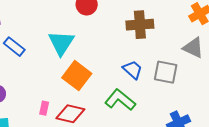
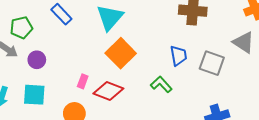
blue trapezoid: (133, 70) -> (179, 56), turned 30
green L-shape: (120, 100) -> (161, 84), size x0.7

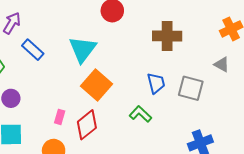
gray triangle: (244, 42) -> (222, 65), size x0.7
red diamond: (108, 91) -> (87, 125), turned -56

